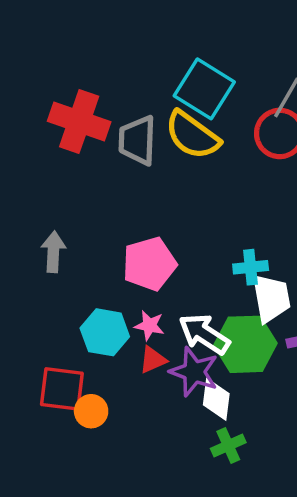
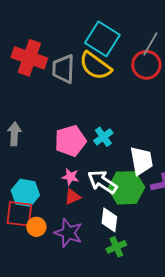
cyan cross: (251, 267) -> (103, 137), moved, turned -30
cyan hexagon: (105, 332) -> (25, 193), moved
purple star: (194, 372) -> (68, 233), moved

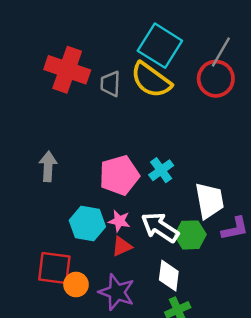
gray trapezoid: (63, 69) -> (110, 84), size x0.7
green hexagon: (126, 188) -> (190, 235), size x0.7
cyan hexagon: (25, 193) -> (87, 224), moved

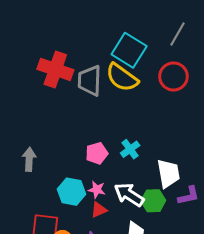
gray line: (221, 52) -> (178, 34), moved
gray trapezoid: (110, 84) -> (90, 81), size x1.5
gray arrow: (48, 166) -> (29, 159), moved
pink pentagon: (119, 175) -> (97, 153), size x0.7

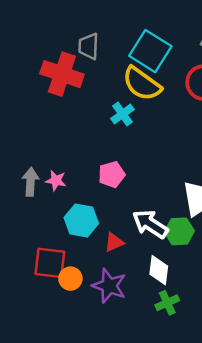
gray trapezoid: (90, 81) -> (89, 46), moved, size x0.7
cyan cross: (130, 149) -> (122, 114), moved
pink star: (97, 190) -> (56, 181), moved

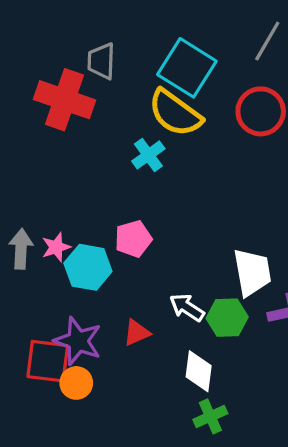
pink star: (56, 181) -> (56, 247), turned -30
cyan hexagon: (81, 220) -> (88, 267), moved
white arrow: (150, 224) -> (187, 308), size x0.7
purple star: (109, 286) -> (78, 341), moved

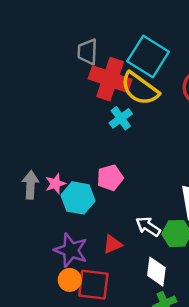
red cross: (65, 100) -> (110, 79), moved
red square: (48, 361) -> (93, 285), moved

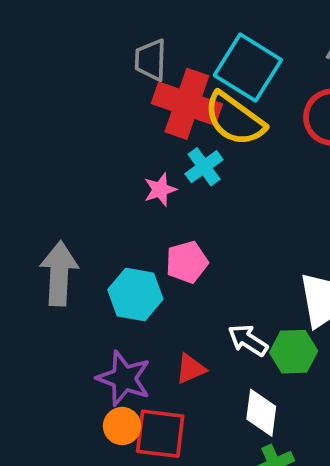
pink star: (55, 184) -> (160, 190), moved
gray arrow: (30, 185) -> (59, 273), size x1.4

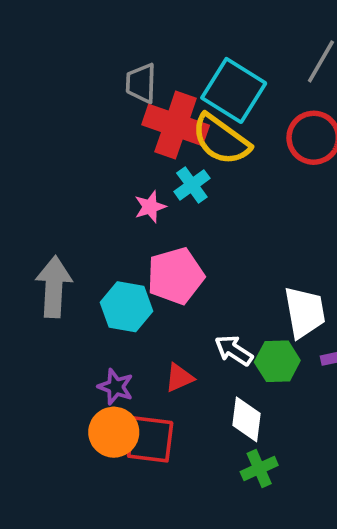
pink pentagon: (187, 262) -> (176, 276), size x1.4
purple star: (124, 378) -> (116, 387), size x0.7
orange circle: (122, 426) -> (114, 432), size x1.4

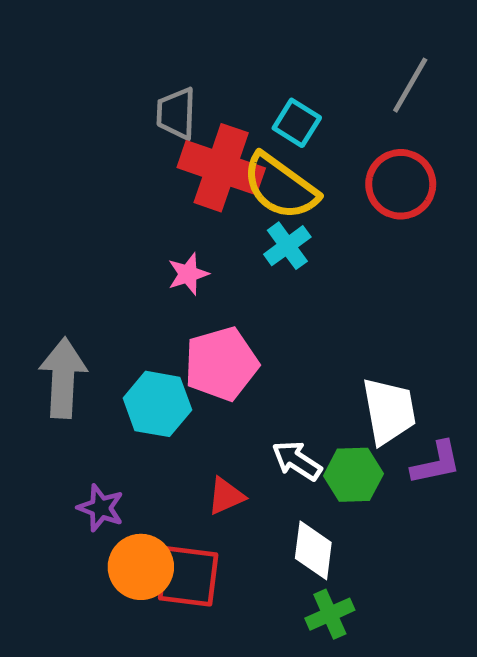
cyan square: (234, 90) -> (297, 123), size x0.6
cyan cross: (192, 185) -> (287, 246), moved
purple star: (116, 387) -> (101, 508), moved

